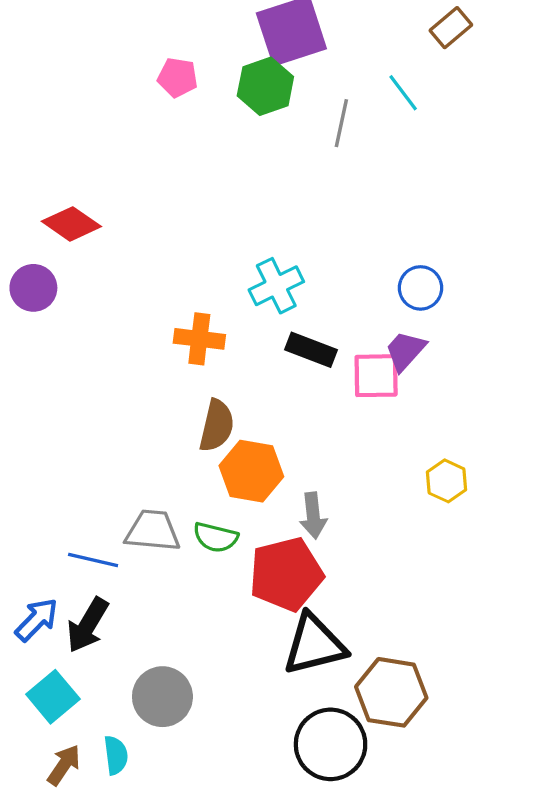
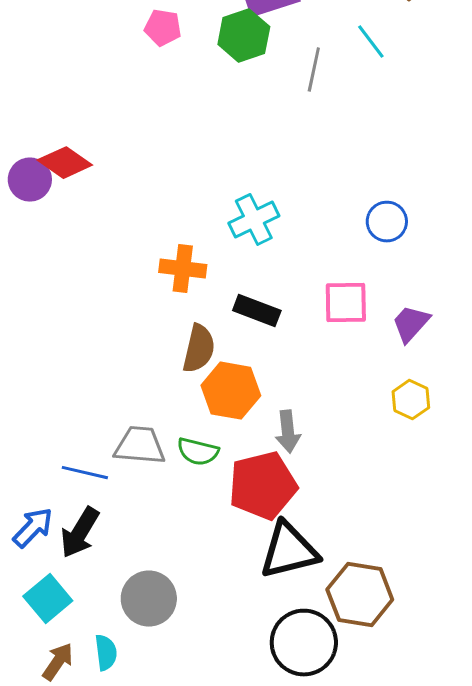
purple circle: (33, 288) -> (30, 180), moved
black rectangle: (311, 350) -> (257, 311), moved
purple trapezoid: (405, 351) -> (411, 324), moved

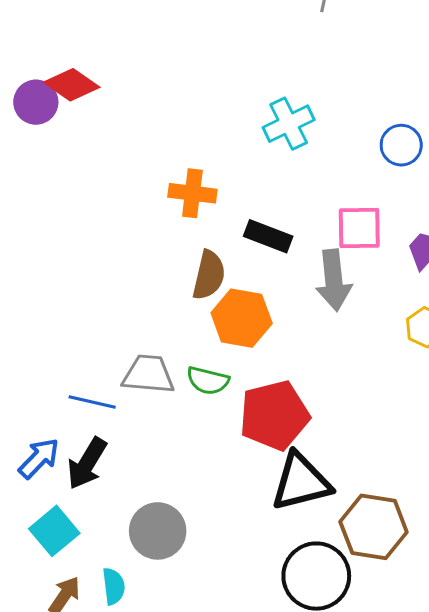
cyan cross: (254, 220) -> (289, 124), moved
gray arrow: (288, 432) -> (334, 280), moved, size x1.4

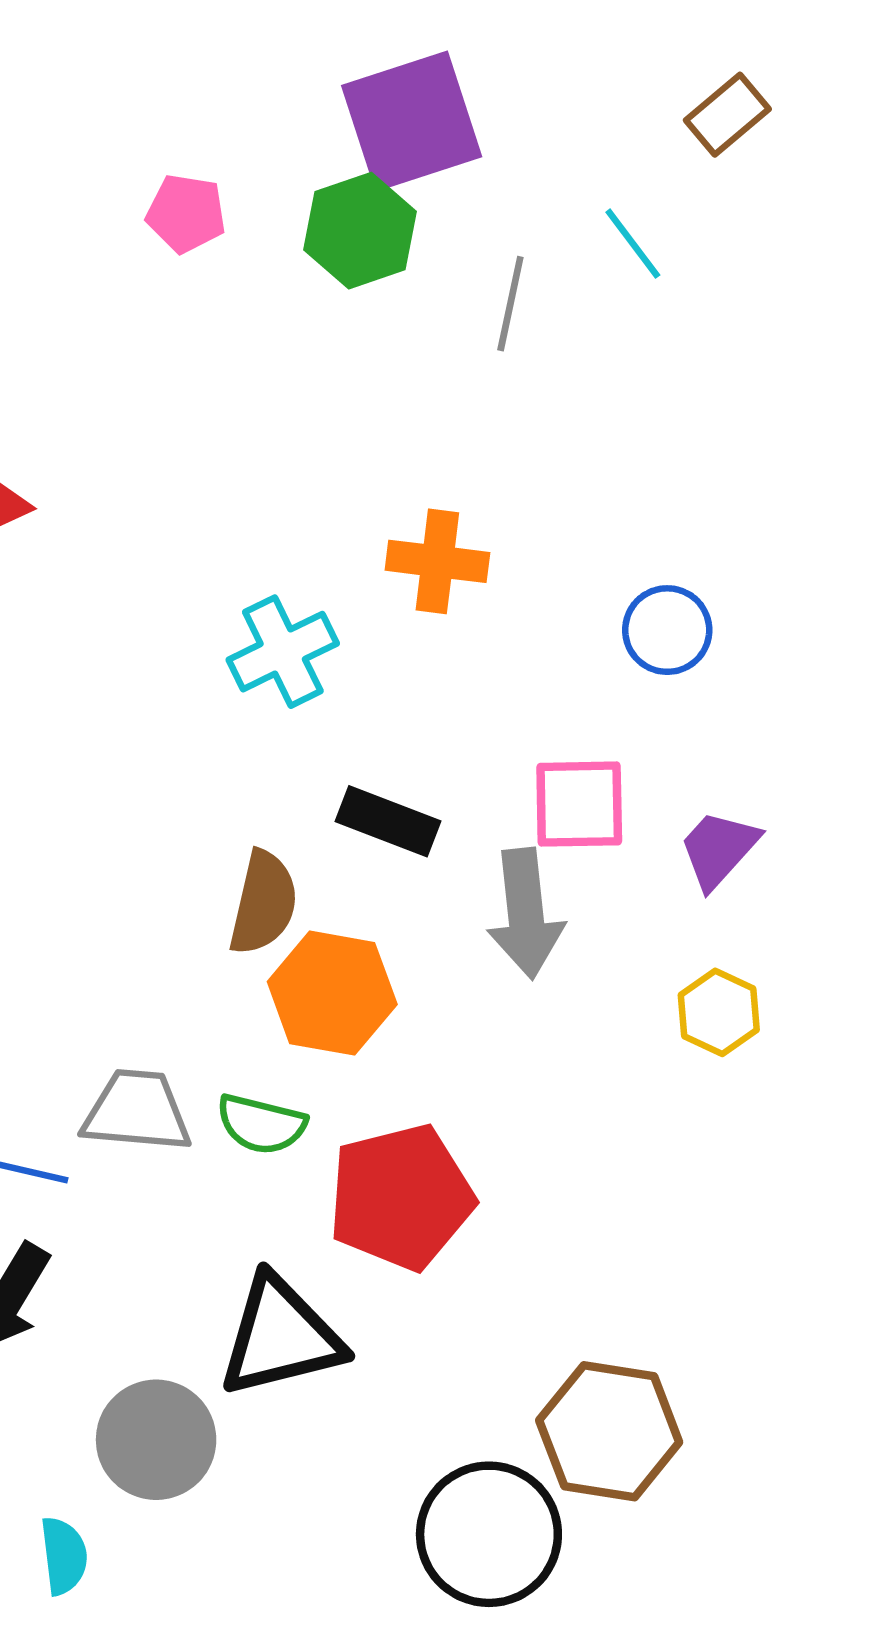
cyan cross: (289, 124) -> (283, 652), moved
orange cross: (192, 193) -> (437, 561), moved
black triangle: (301, 482) -> (281, 1337), moved

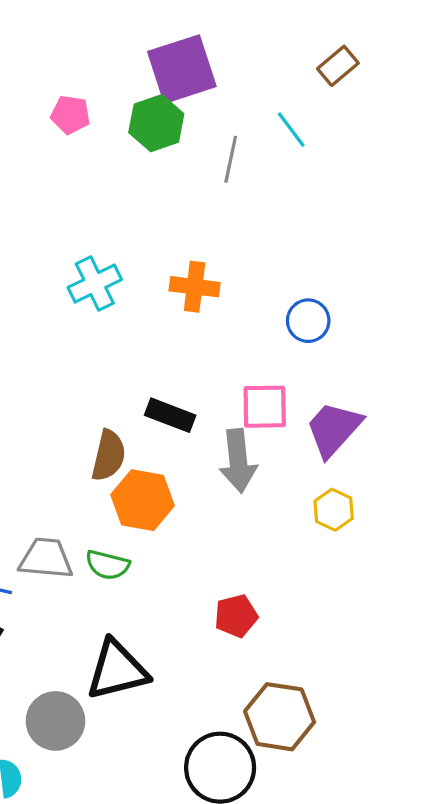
cyan cross: (283, 652) -> (95, 284), moved
purple trapezoid: (719, 849) -> (334, 429), size x1.4
red pentagon: (401, 1197) -> (236, 616), moved, size x0.6

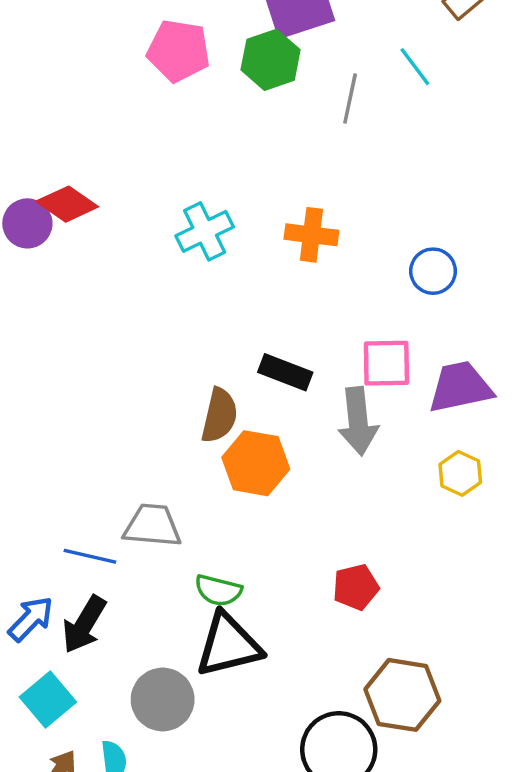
pink pentagon: (70, 115) -> (179, 51), size x1.5
purple trapezoid: (334, 429) -> (460, 387), turned 36
green semicircle: (108, 565) -> (218, 590), moved

